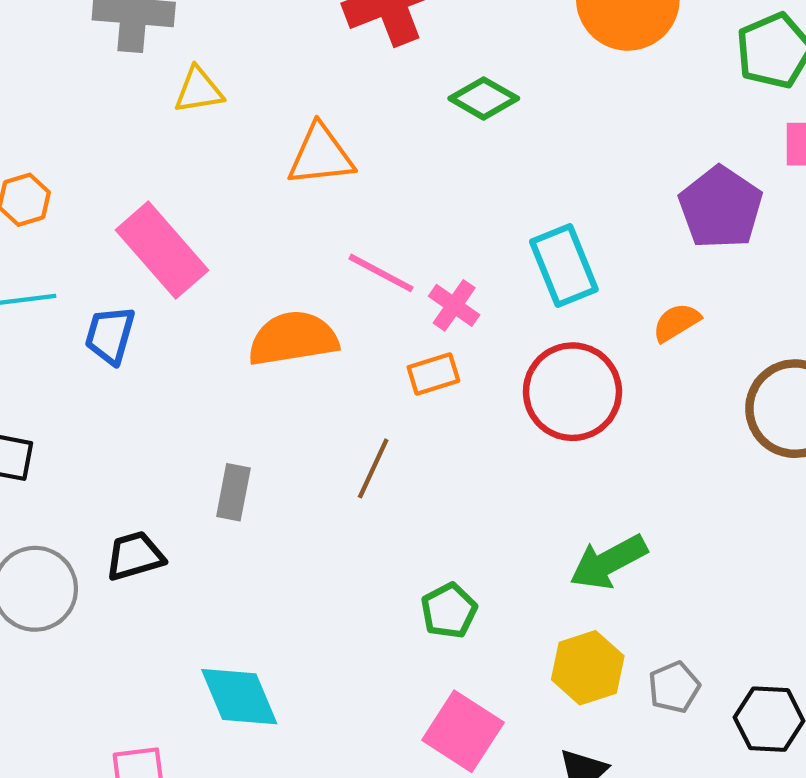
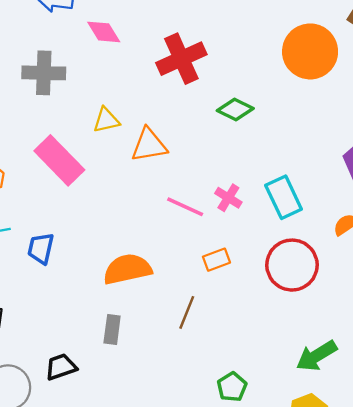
yellow triangle: (199, 90) -> (106, 120), moved
pink rectangle: (162, 250) -> (59, 160), moved
pink cross: (454, 305) -> (228, 198), moved
orange semicircle: (293, 339) -> (127, 269), moved

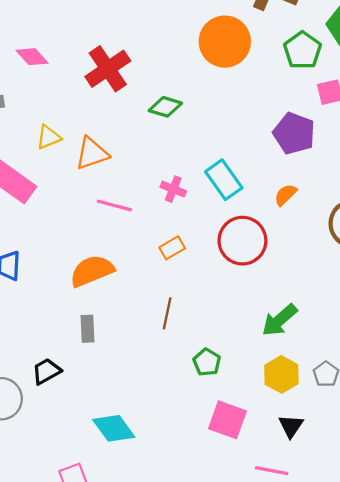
pink line: (185, 207) -> (114, 205), moved
brown line: (187, 312) -> (167, 313), moved

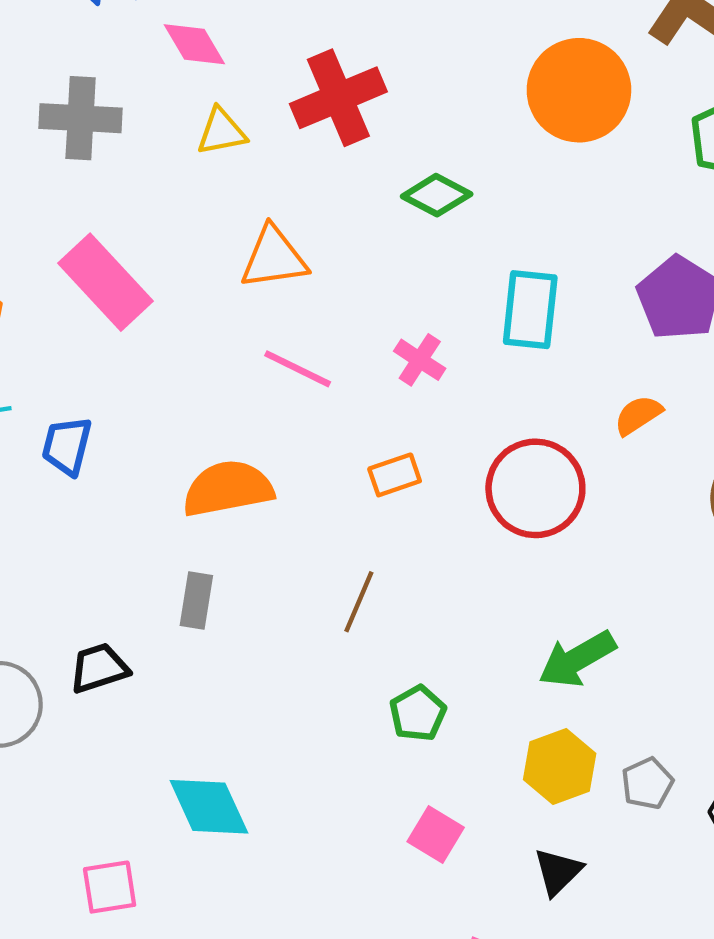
yellow triangle: (49, 137) -> (221, 132), moved
cyan rectangle: (224, 180) -> (530, 310), moved, turned 30
pink square: (227, 420) -> (436, 835), size x0.7

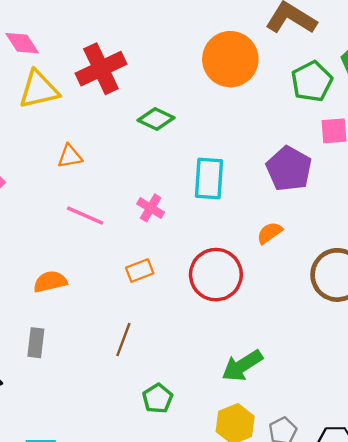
yellow triangle: (221, 132) -> (39, 90), size x1.5
orange triangle: (274, 258) -> (70, 156), size x0.7
orange semicircle: (228, 489) -> (50, 282), size x0.7

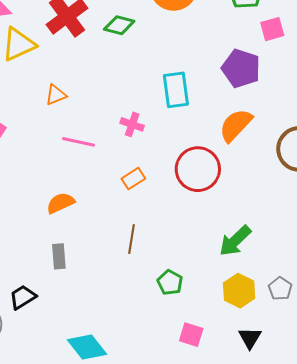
green diamond: (156, 119) -> (119, 25), moved
orange semicircle: (270, 233) -> (236, 125), size x1.6

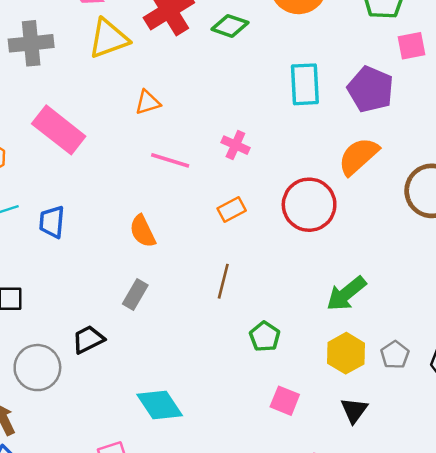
cyan rectangle: (176, 90) -> (305, 84), moved
orange semicircle: (61, 203) -> (143, 231), turned -96
gray rectangle: (59, 256) -> (135, 294), turned 30

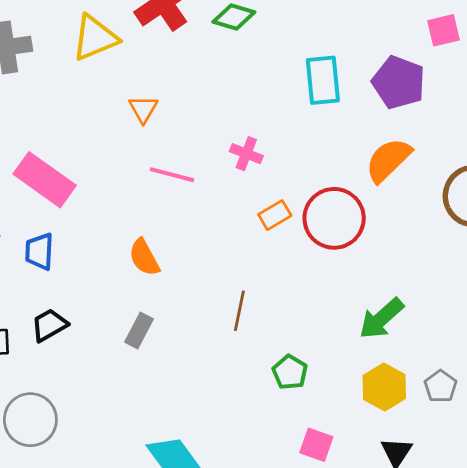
orange triangle: (148, 102) -> (143, 109), turned -40
pink rectangle: (59, 130) -> (45, 180), moved
orange rectangle: (232, 210) -> (275, 215), moved
black trapezoid: (88, 339) -> (49, 325), moved

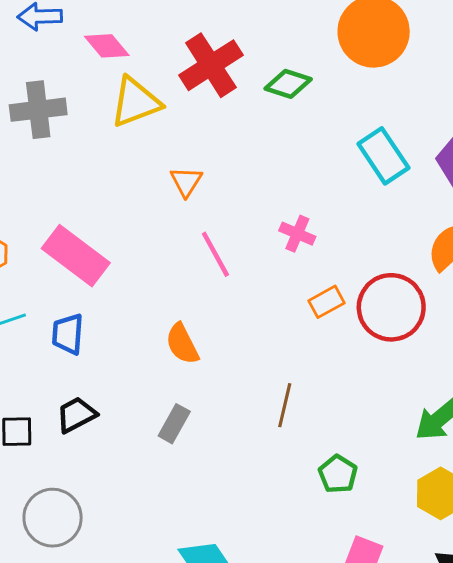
cyan rectangle: (323, 80) -> (383, 156), turned -30
pink line: (172, 175) -> (215, 254), turned 45

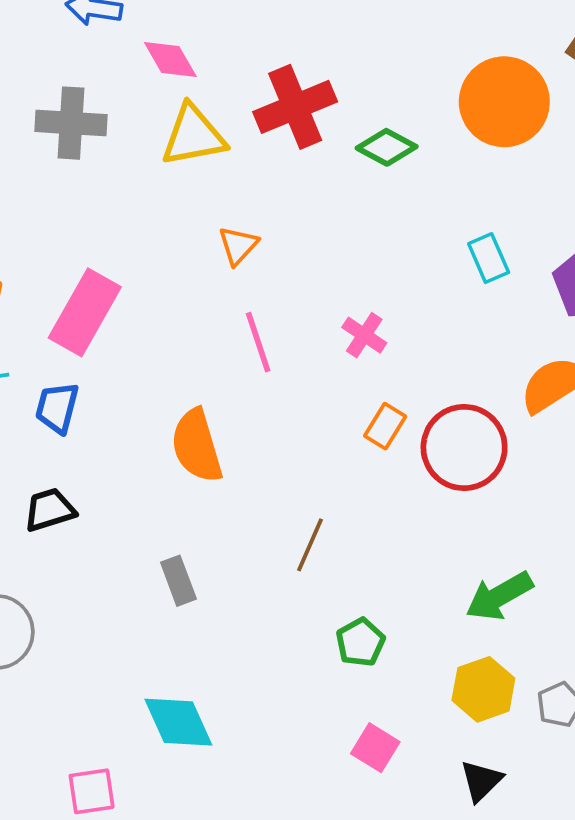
cyan rectangle: (383, 156) -> (489, 258), size x0.7
pink rectangle: (76, 256) -> (85, 312), turned 72
orange rectangle: (327, 302) -> (385, 426), turned -40
orange semicircle: (182, 344) -> (197, 446), size x1.4
gray rectangle: (174, 424) -> (178, 581), moved, turned -60

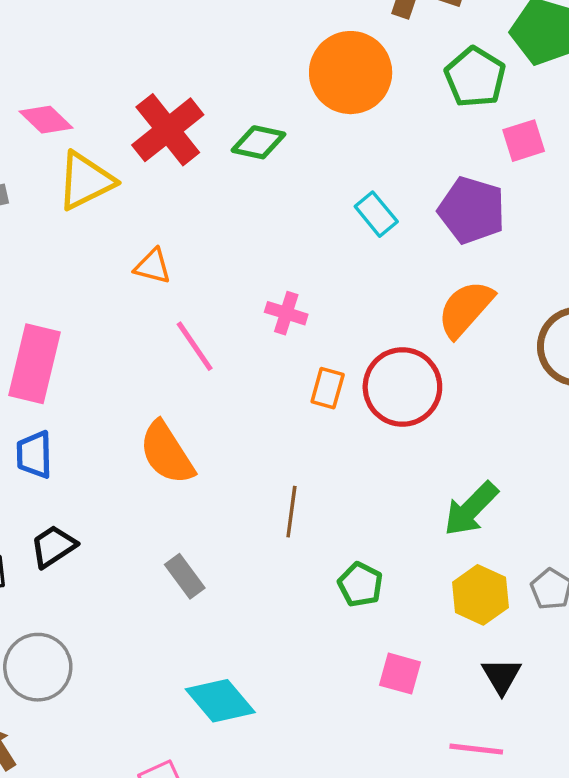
orange triangle: (238, 246) -> (153, 266), turned -42

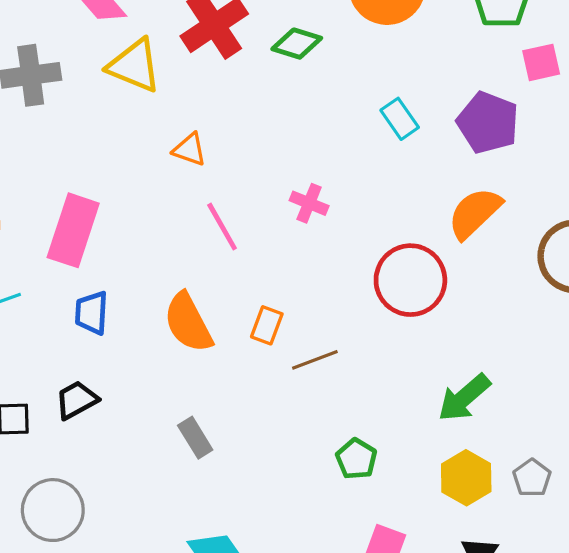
yellow triangle: (85, 181) -> (134, 66), turned 44
orange rectangle: (328, 388) -> (267, 325), moved
blue trapezoid: (34, 455) -> (92, 313), moved
brown line: (291, 512) -> (315, 360), moved, turned 57

